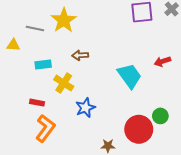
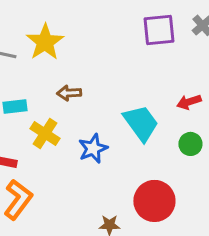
blue star: (85, 108) -> (93, 148), moved
green circle: (160, 116) -> (190, 144), moved

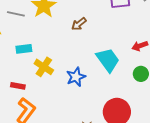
brown arrow: (69, 93) -> (79, 24), moved, turned -35

